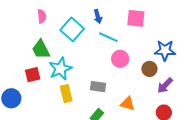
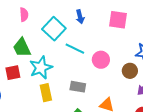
cyan line: (108, 37) -> (75, 49), moved

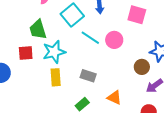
pink circle: (101, 60) -> (114, 40), moved

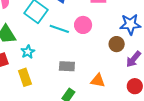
cyan star: (54, 52) -> (28, 52), size x0.6
yellow rectangle: (56, 77) -> (25, 77), moved

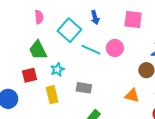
gray rectangle: (67, 66) -> (84, 88), moved
orange triangle: (98, 81) -> (132, 96), moved

